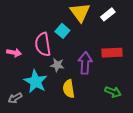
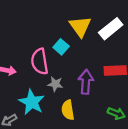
white rectangle: (108, 14) -> (111, 29), size x1.5

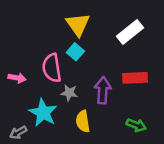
yellow triangle: (80, 26) -> (78, 24), moved

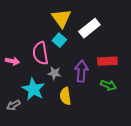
white rectangle: (130, 32) -> (89, 28), moved
green arrow: (136, 125) -> (108, 85), moved

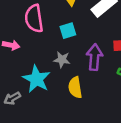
cyan square: (59, 40) -> (68, 31), moved, turned 32
pink semicircle: (40, 53) -> (34, 19), moved

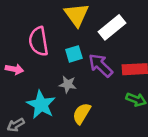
purple arrow: (94, 57) -> (101, 65), moved, turned -50
yellow semicircle: (75, 87) -> (82, 114), turned 40

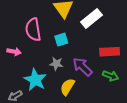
purple arrow: (101, 65) -> (82, 67), moved

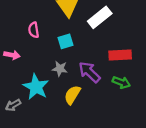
pink semicircle: (33, 30) -> (34, 30), size x0.6

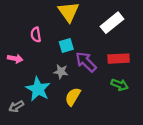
white rectangle: (100, 17) -> (112, 23), moved
purple arrow: (89, 72) -> (86, 62), moved

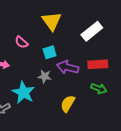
pink semicircle: (36, 35) -> (21, 42), turned -40
purple arrow: (86, 62) -> (68, 67), turned -30
yellow semicircle: (73, 97) -> (68, 104), moved

